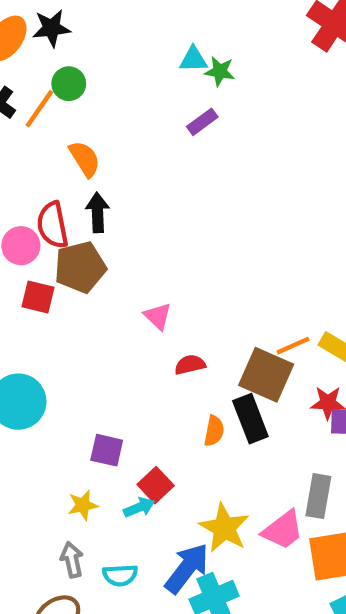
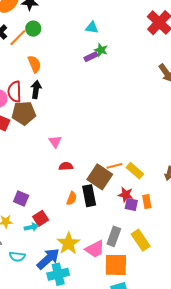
green star: (220, 71) -> (101, 50), moved

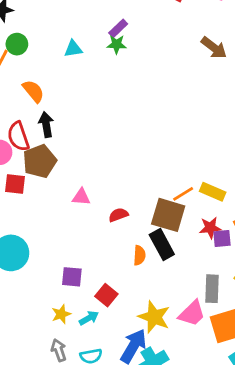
cyan triangle: (92, 28) -> (73, 49), moved
purple rectangle: (91, 57) -> (118, 28), moved
pink triangle: (55, 142) -> (81, 197), moved, turned -32
cyan arrow: (31, 227) -> (89, 318), moved

